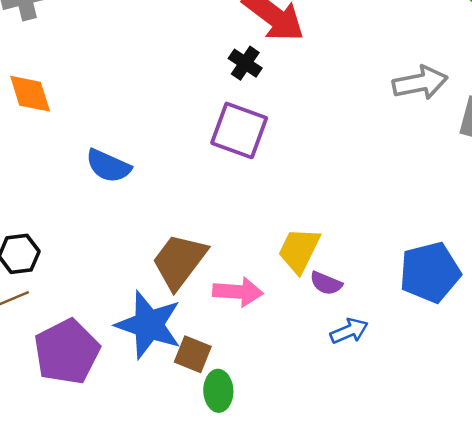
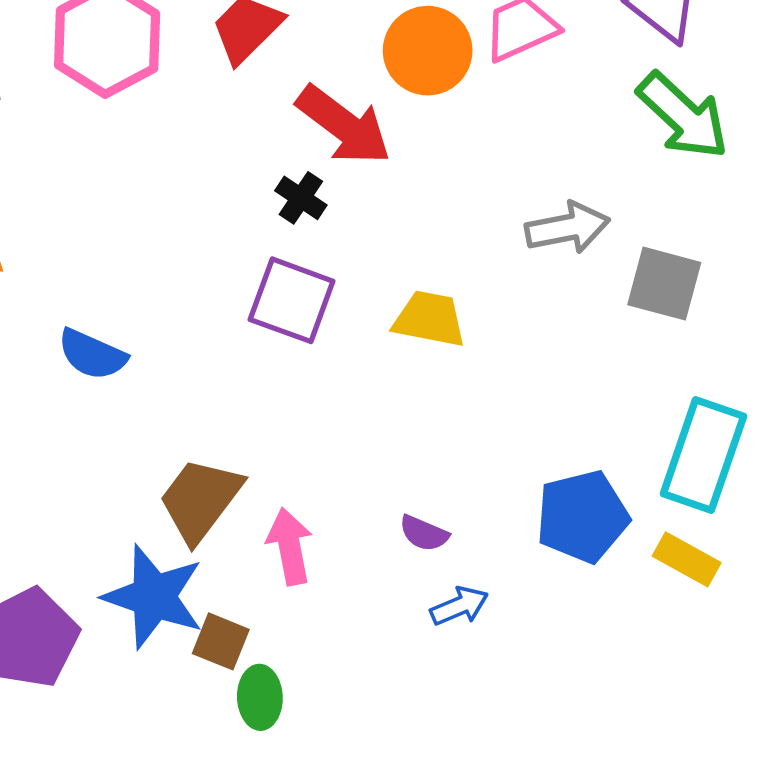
yellow trapezoid: (299, 250) -> (429, 319), moved, turned 75
pink arrow: (238, 292) -> (290, 546), turned -105

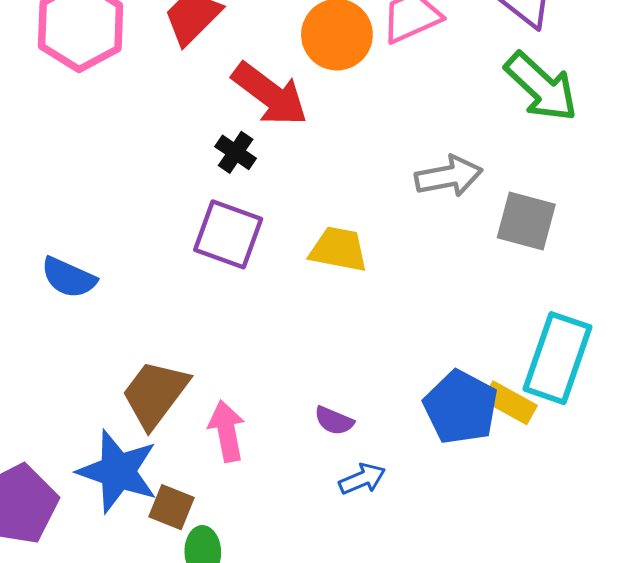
blue pentagon: (582, 517) -> (461, 407), turned -30
yellow rectangle: (687, 559) -> (510, 403), moved

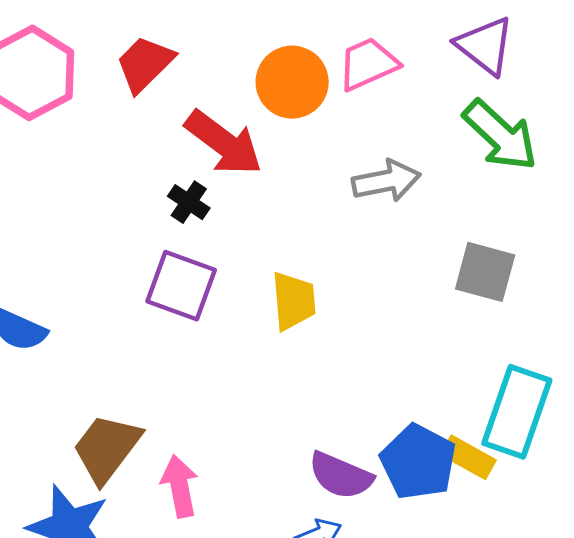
gray arrow: (449, 176) -> (386, 181), moved
yellow trapezoid: (338, 249) -> (294, 301), turned 74
purple semicircle: (334, 421) -> (341, 476), moved, size x1.6

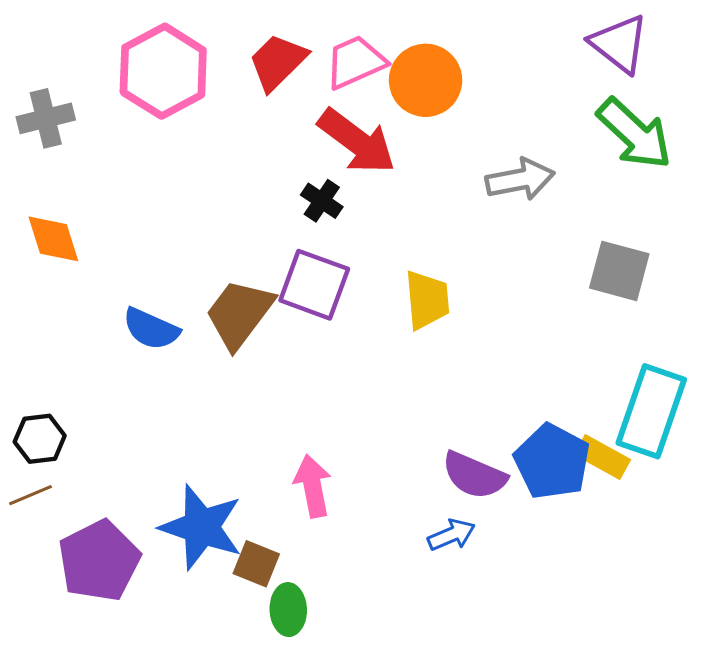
pink trapezoid: (368, 64) -> (355, 62), moved
brown trapezoid: (107, 448) -> (239, 314), moved

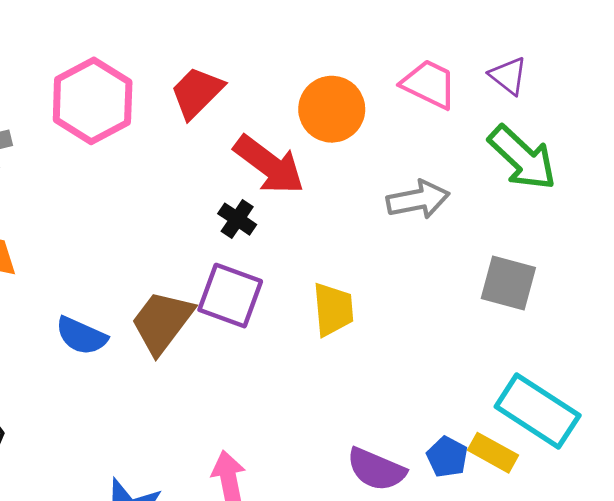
purple triangle: (619, 44) -> (508, 76), size x0.7
pink trapezoid: (355, 62) -> (429, 84), moved, turned 50
cyan rectangle: (651, 411) -> (538, 411), turned -76
blue pentagon: (552, 462) -> (447, 457), size x0.6

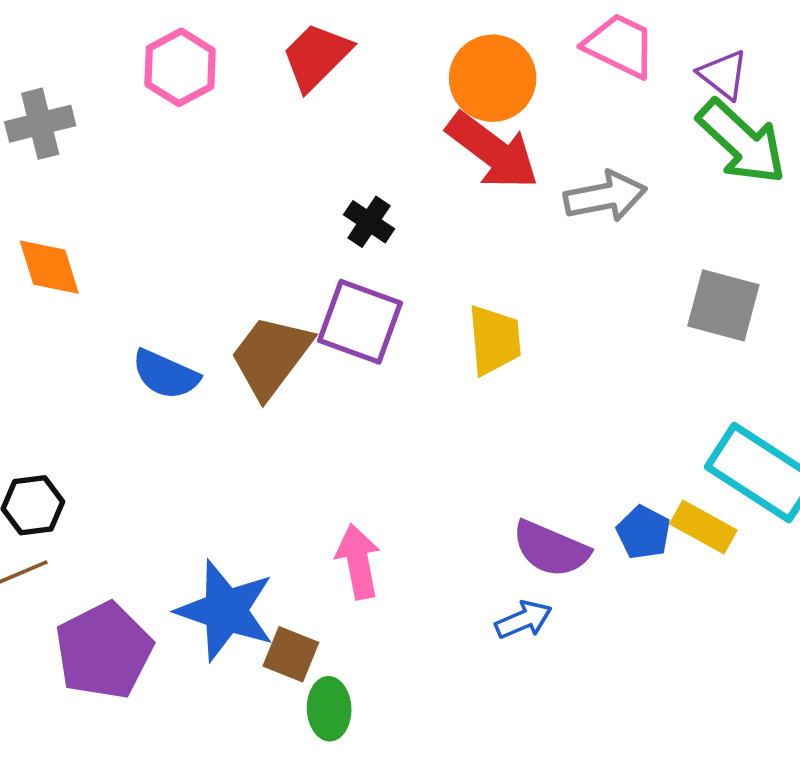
purple triangle: (508, 76) -> (723, 75), moved
pink hexagon: (93, 101) -> (180, 67), size x0.7
red arrow: (269, 165) -> (493, 151), moved

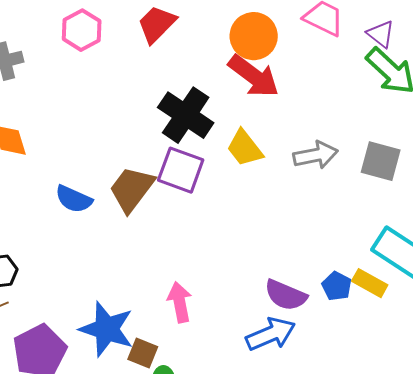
gray arrow: (605, 196) -> (316, 155), moved
black cross: (369, 222) -> (186, 115), size x2.0
yellow trapezoid: (494, 340) -> (245, 148), moved, turned 147
blue arrow: (524, 620) -> (271, 334), size x1.6

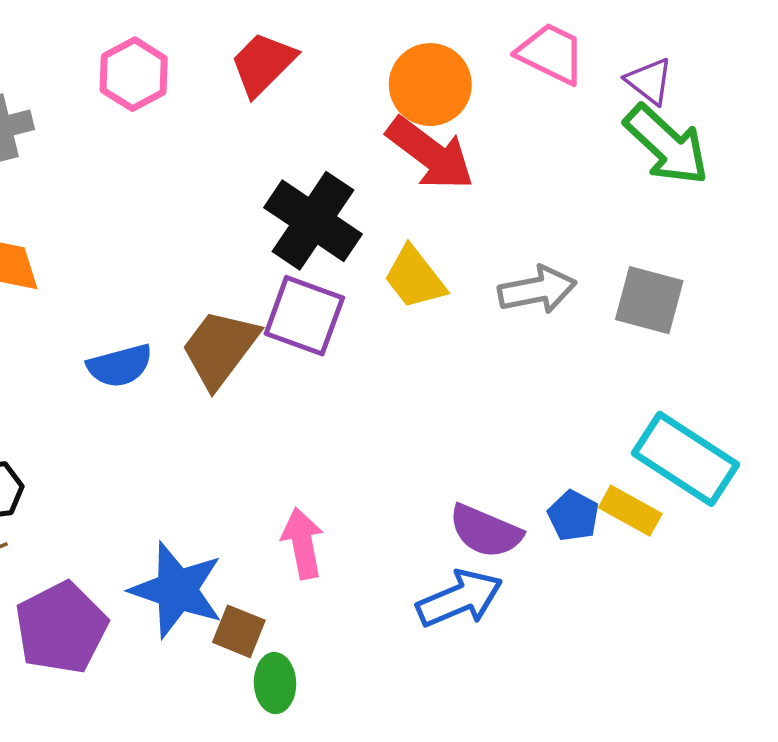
blue semicircle: (74, 199) -> (120, 366), turned -39

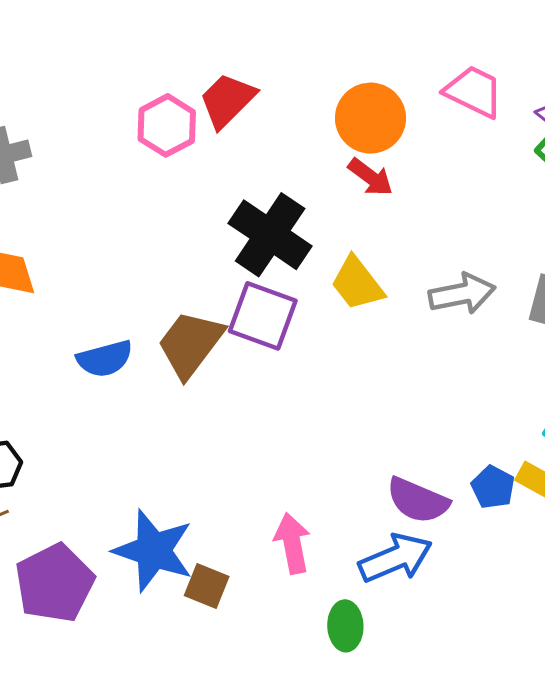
pink hexagon: (134, 74) -> (167, 125), moved
red arrow: (430, 154) -> (370, 177), size x0.6
pink arrow: (303, 543) -> (292, 543), moved
green ellipse: (275, 683) -> (345, 626), moved

